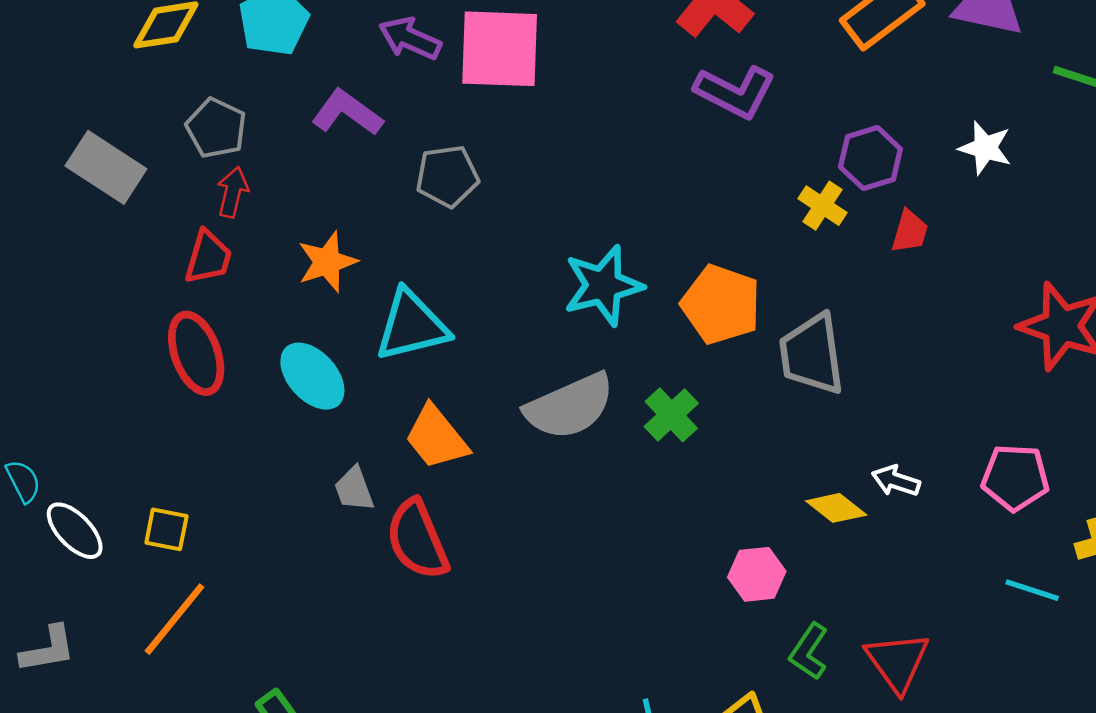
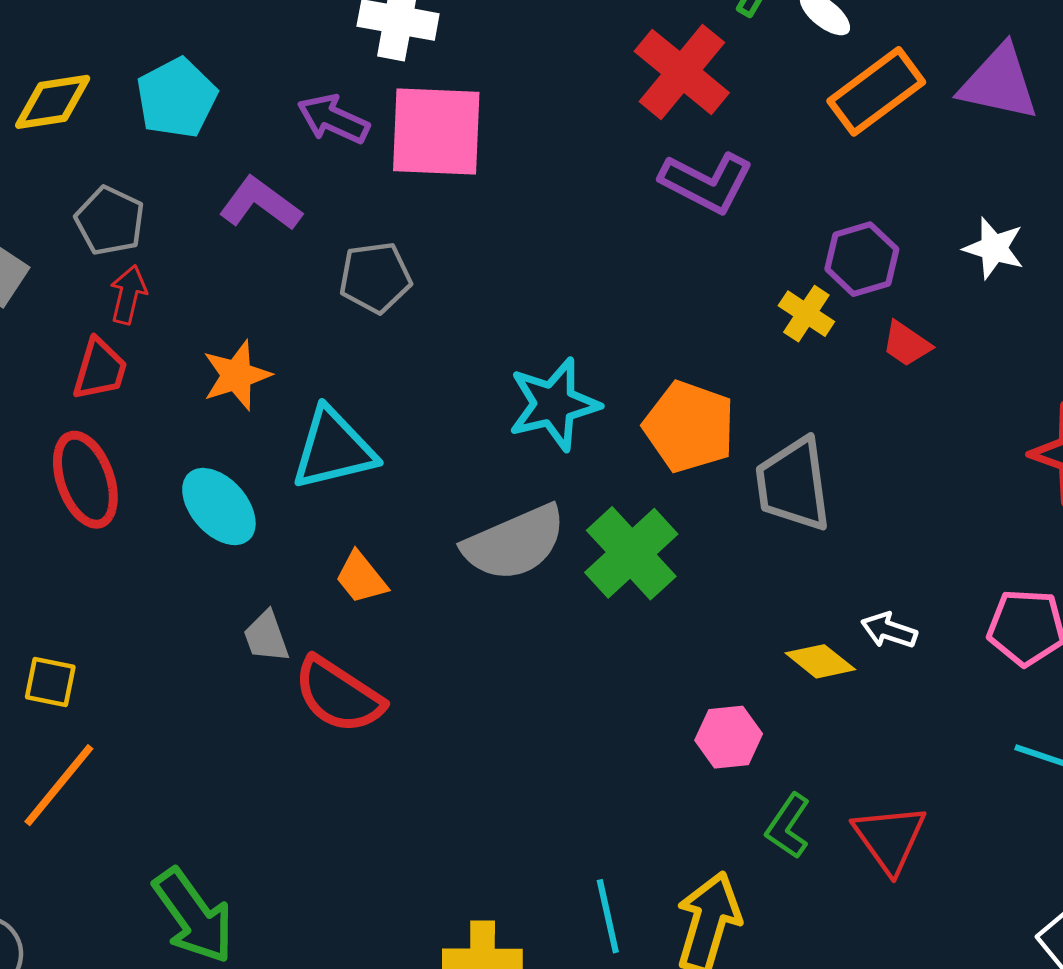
red trapezoid: (910, 232) -> (907, 344), turned 108
green cross: (671, 415) -> (631, 553), size x1.5
orange trapezoid: (436, 437) -> (361, 578), size x0.7
red semicircle: (417, 540) -> (339, 695), turned -34

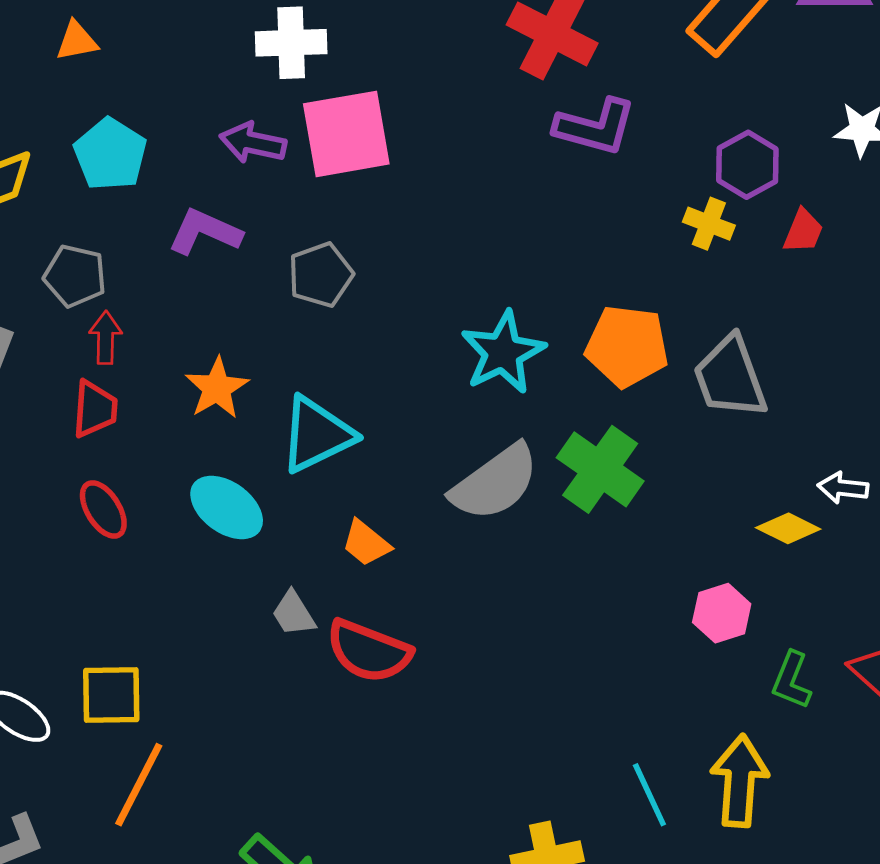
red trapezoid: (907, 344) -> (803, 231), turned -90
red ellipse: (85, 480) -> (103, 509), size x0.7
yellow square: (50, 682) -> (111, 695), size x1.4

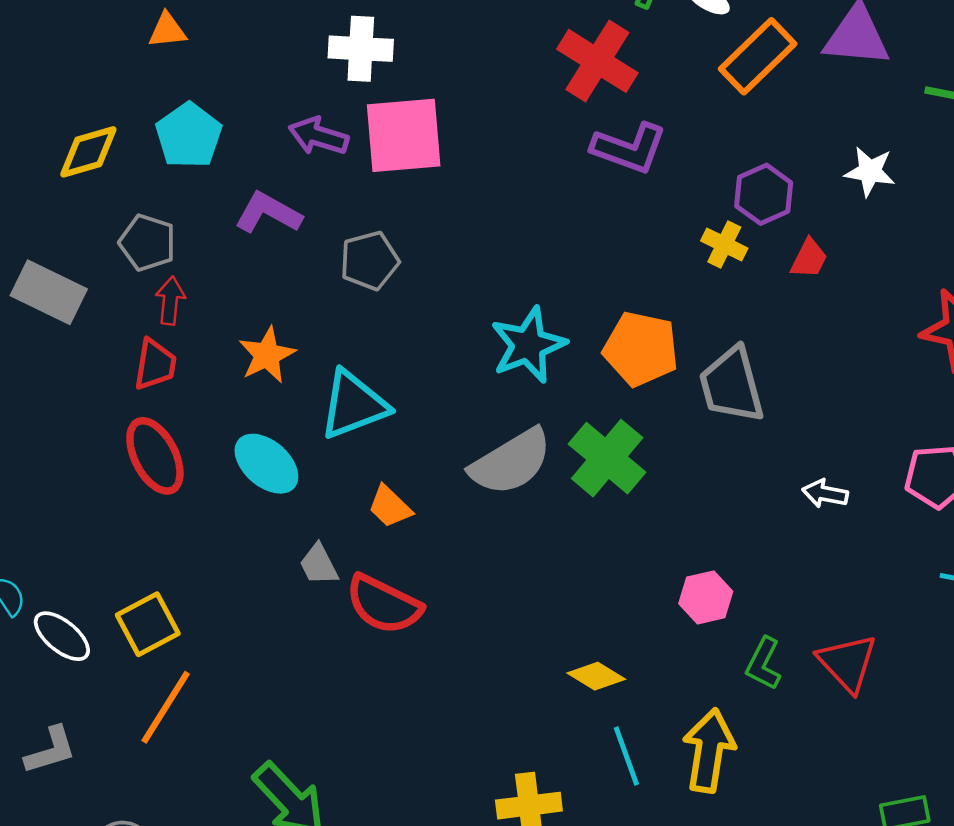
red ellipse: (103, 509) -> (155, 456), size x1.4
yellow diamond: (788, 528) -> (596, 676), moved
yellow square: (111, 695) -> (148, 624), turned -32

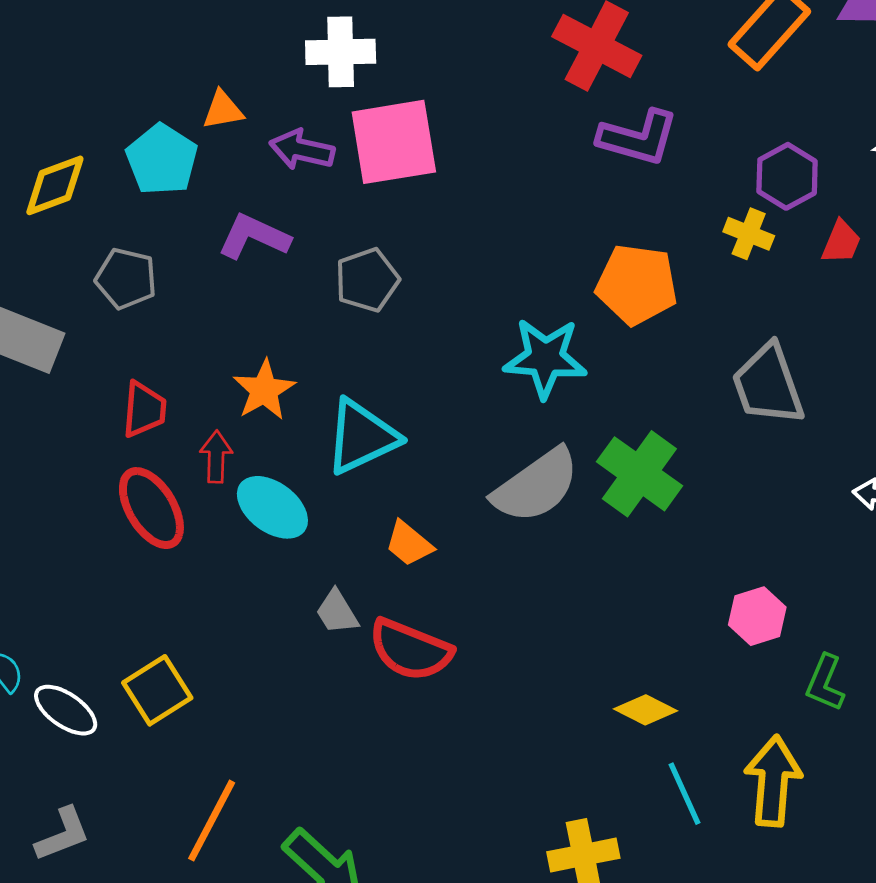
orange triangle: (167, 30) -> (223, 110), moved
red arrow: (170, 301) -> (216, 457), moved
cyan star: (528, 345) -> (545, 358), turned 30
orange pentagon: (641, 349) -> (637, 284), moved
orange line: (166, 707) -> (212, 821), moved

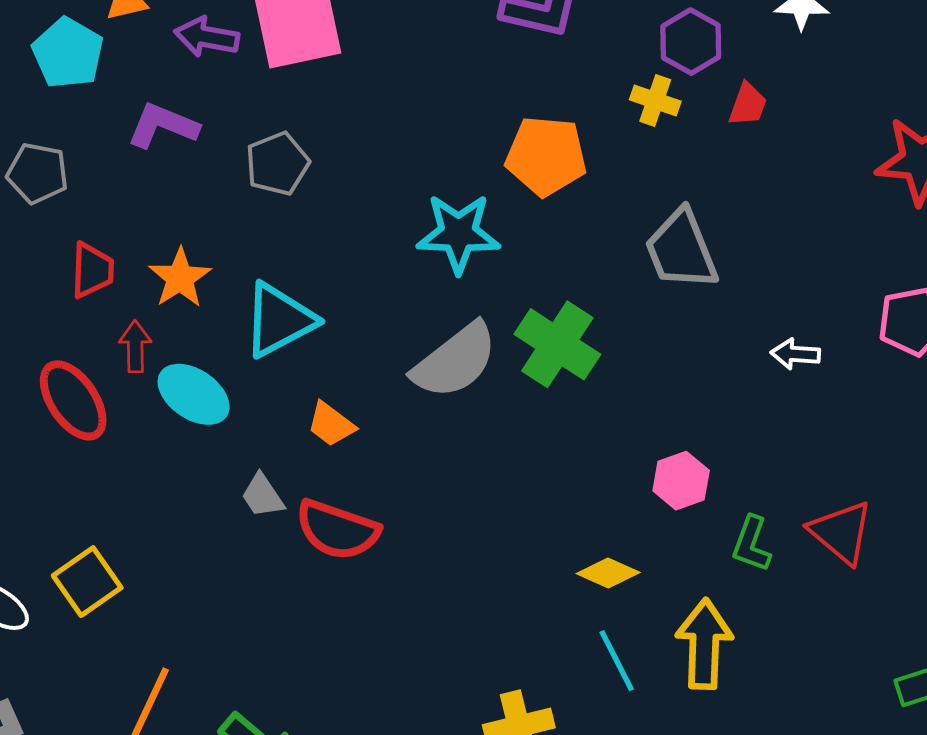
red trapezoid: (144, 409) -> (92, 270), moved
yellow diamond: (645, 710) -> (608, 573), moved

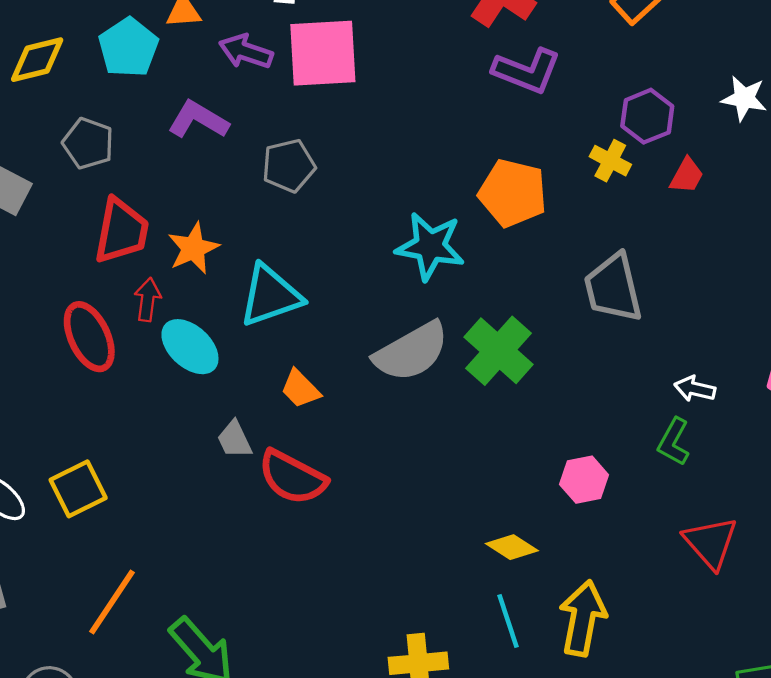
red trapezoid: (92, 270) -> (121, 231), size x1.4
green L-shape: (752, 544) -> (674, 442), moved

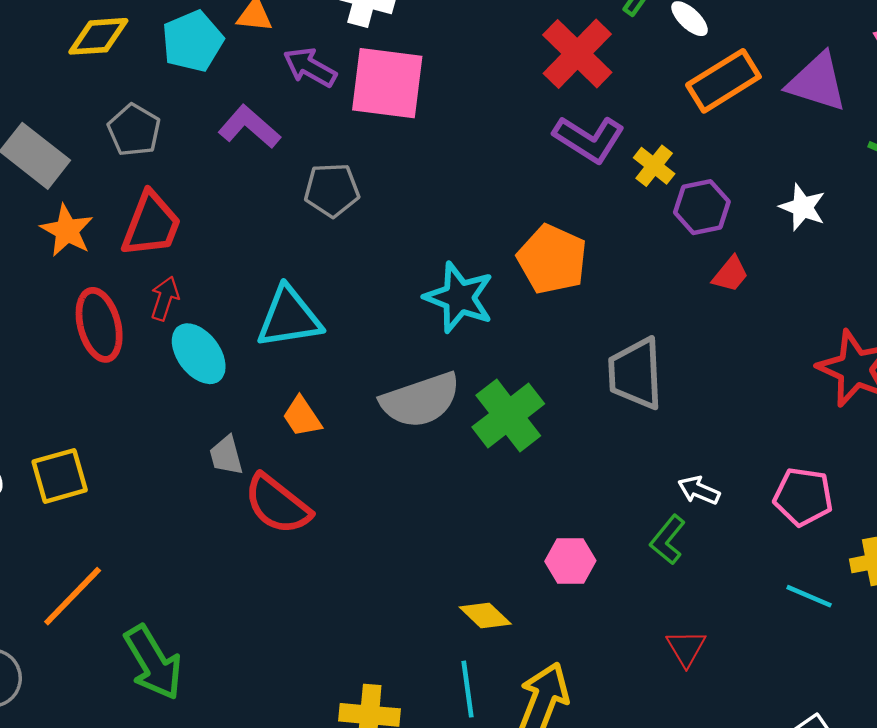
yellow cross: (610, 161) -> (654, 166), moved
orange star: (193, 248) -> (67, 230), moved, turned -30
red triangle: (711, 543) -> (686, 648), size x0.7

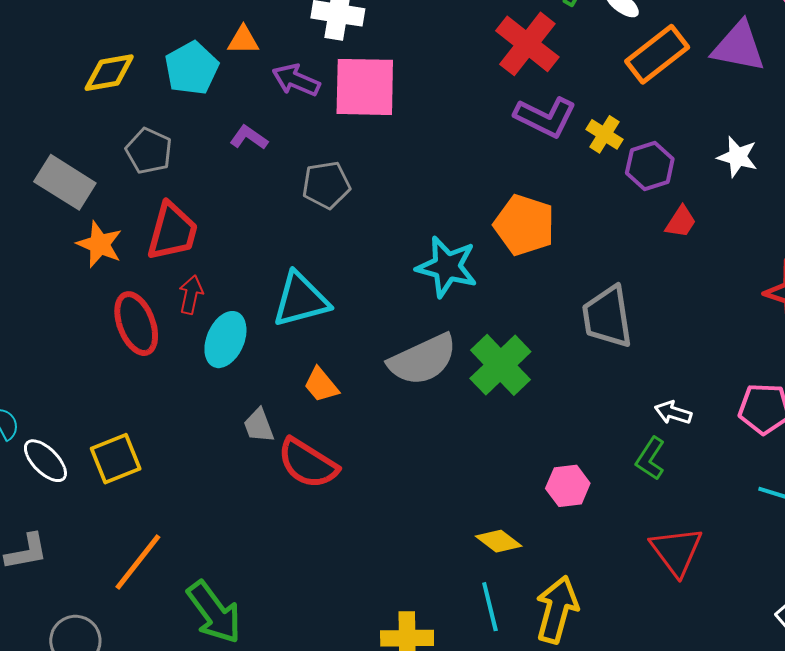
purple L-shape: (249, 127) -> (249, 138), size x0.7
cyan ellipse: (199, 354) -> (225, 340), turned 66
red triangle: (686, 648) -> (676, 551), size x1.5

